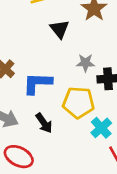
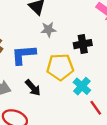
gray star: (85, 63) -> (48, 29), moved

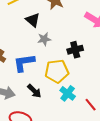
cyan cross: (82, 86) -> (68, 93), moved

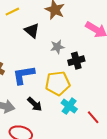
gray star: (44, 39) -> (57, 47), moved

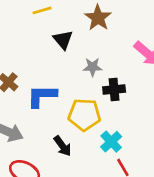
black arrow: (35, 104) -> (63, 146), moved
cyan cross: (69, 106) -> (111, 142), moved

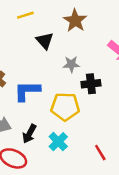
cyan cross: (111, 142) -> (58, 142), moved
black arrow: (63, 146) -> (29, 134), moved, turned 66

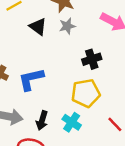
gray star: (71, 64) -> (67, 26), moved
yellow pentagon: (65, 107) -> (86, 93), moved

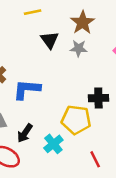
black cross: (92, 59) -> (98, 98), moved

